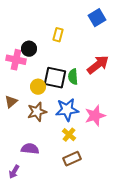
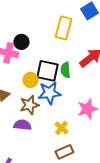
yellow rectangle: (58, 35) -> (63, 28), moved, size x1.6
blue star: (67, 110) -> (49, 93), moved
purple semicircle: (30, 149) -> (22, 125), moved

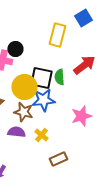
yellow circle: (30, 80) -> (24, 87), size x1.6
brown star: (29, 105) -> (23, 112), turned 30
yellow cross: (61, 128) -> (41, 135), moved

